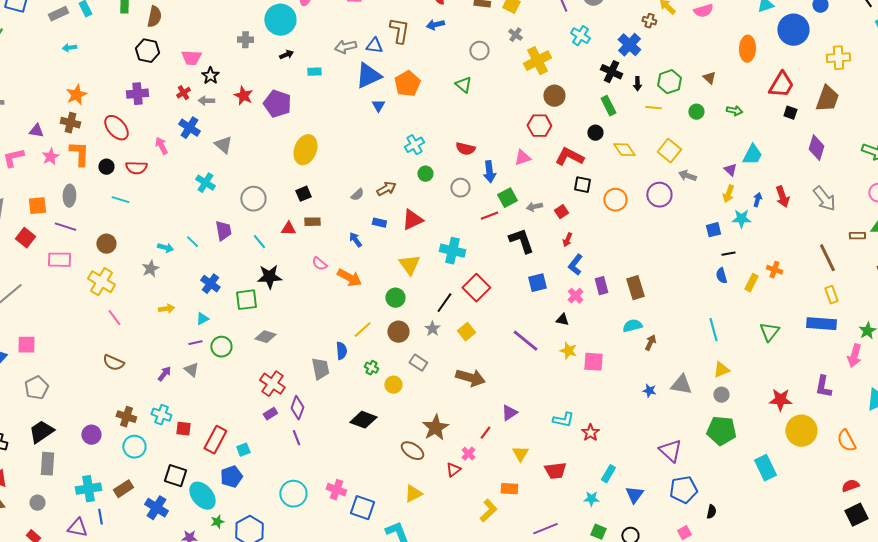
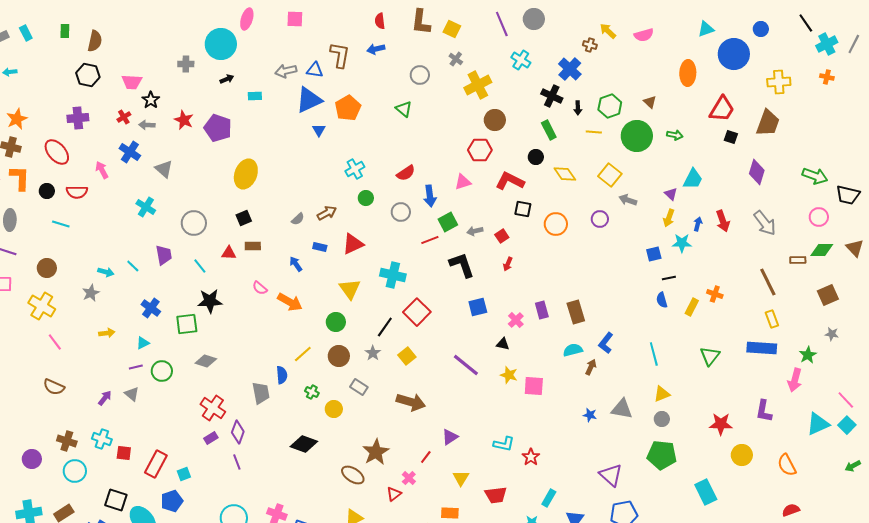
green circle: (696, 112) -> (637, 136), size x2.0
red semicircle: (465, 149) -> (406, 173), turned -48
purple circle: (659, 195) -> (600, 219), size x0.7
blue L-shape: (575, 265) -> (606, 343), moved
yellow circle: (801, 431) -> (742, 455), size x0.7

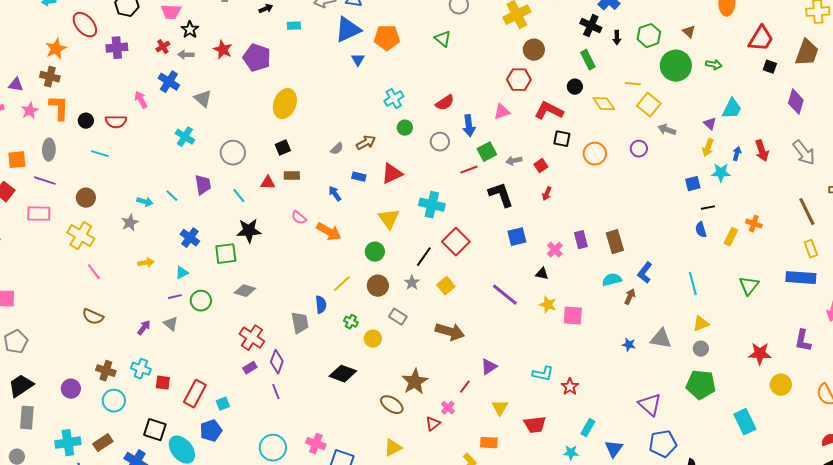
orange pentagon: (348, 108) -> (387, 38), turned 30
yellow line: (594, 132) -> (633, 84), moved
red ellipse: (57, 152) -> (85, 25), moved

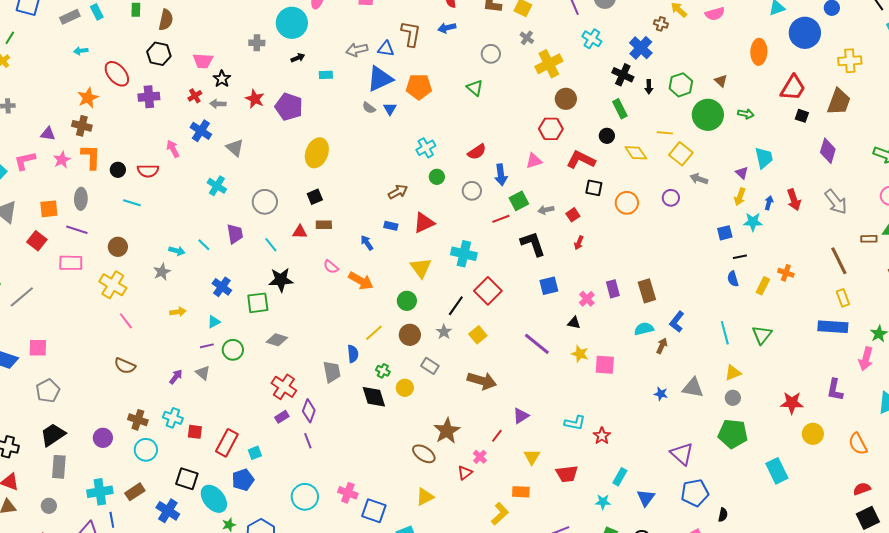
cyan trapezoid: (732, 109) -> (764, 158), turned -40
gray semicircle: (337, 149) -> (369, 108), moved, turned 80
green triangle: (749, 286) -> (762, 335), moved
black diamond: (343, 374) -> (374, 397), moved, turned 52

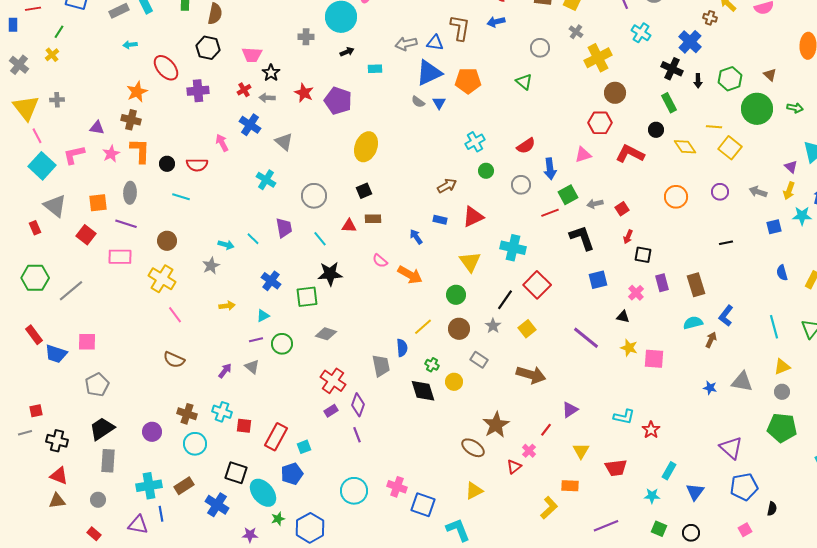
gray arrow: (699, 179) -> (758, 192), moved
black square: (594, 188) -> (643, 255), moved
black line: (740, 257) -> (726, 243), moved

